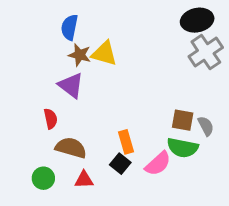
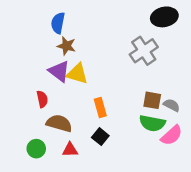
gray cross: (206, 52) -> (144, 51), moved
yellow triangle: (104, 53) -> (77, 74), moved
gray semicircle: (206, 126) -> (172, 105), turned -35
orange rectangle: (126, 142) -> (100, 108), moved
pink semicircle: (158, 164) -> (172, 135), moved

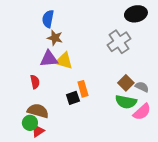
purple triangle: (59, 71) -> (49, 59), turned -42
brown square: (152, 100) -> (126, 83), turned 35
brown semicircle: (59, 123) -> (38, 111), moved
black square: (100, 137) -> (73, 98), moved, turned 32
red triangle: (70, 150) -> (38, 131), moved, turned -32

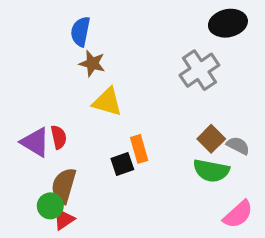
purple triangle: (49, 59) -> (35, 142), moved, turned 36
brown semicircle: (38, 111) -> (64, 186), turned -90
pink semicircle: (142, 112) -> (238, 214), moved

